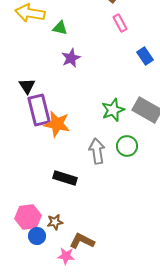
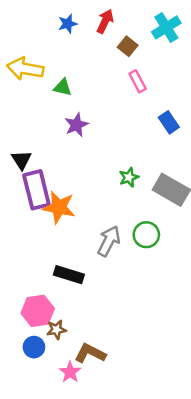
green star: (113, 110) -> (129, 177), moved, size x0.7
gray arrow: (97, 151) -> (109, 241), turned 35
pink hexagon: (28, 217) -> (38, 311), moved
pink star: (66, 256) -> (70, 372), turned 30

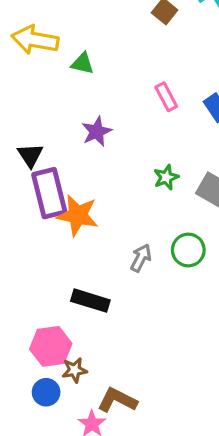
pink rectangle: (138, 81) -> (166, 97), moved
purple star: (76, 125) -> (97, 131), moved
gray arrow: (109, 241) -> (141, 258), size x0.7

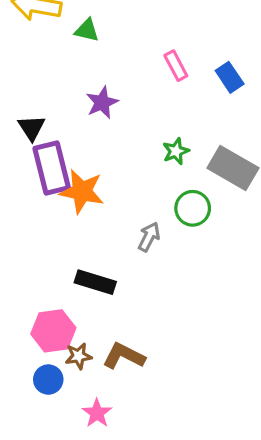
green circle: (188, 250) -> (193, 208), moved
brown L-shape: (117, 400) -> (124, 356), moved

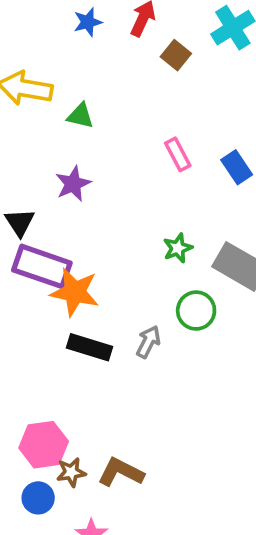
purple star: (102, 103) -> (73, 184), moved
purple rectangle: (52, 168) -> (42, 266), turned -57
black rectangle: (95, 282) -> (90, 347), moved

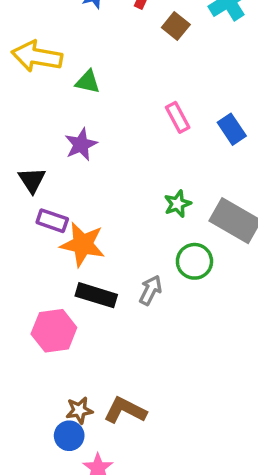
purple rectangle: (42, 266) -> (52, 221), size x0.6
pink hexagon: (44, 445) -> (54, 331), moved
blue circle: (38, 498) -> (69, 436), moved

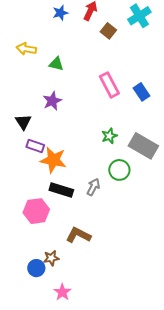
yellow arrow: (37, 56) -> (26, 49), size x0.7
pink rectangle: (178, 117) -> (109, 85), size x1.4
brown L-shape: (125, 410) -> (78, 235), moved
blue circle: (69, 436) -> (36, 268), moved

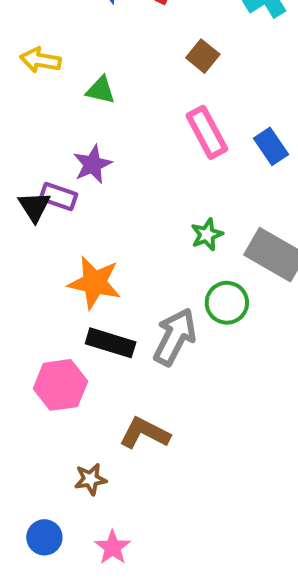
brown square: (108, 31) -> (203, 56), moved
purple rectangle: (35, 146) -> (58, 196), moved
gray arrow: (93, 187) -> (175, 337), size x1.6
blue circle: (36, 268) -> (44, 537), moved

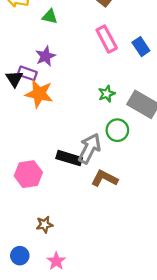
orange star: (95, 283) -> (39, 94), moved
black rectangle: (111, 343) -> (69, 158), moved
brown L-shape: (145, 433) -> (105, 178), moved

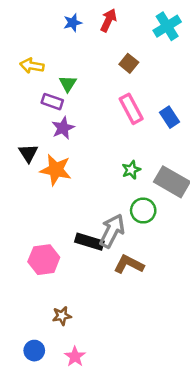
green triangle: (50, 17) -> (68, 84), turned 49
purple rectangle: (27, 73) -> (52, 102), moved

